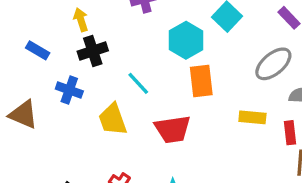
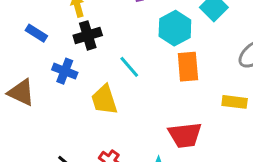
red trapezoid: (173, 129) -> (185, 135), moved

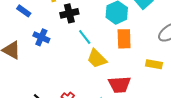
black cross: (88, 35) -> (69, 13), moved
yellow trapezoid: (104, 100) -> (97, 59), moved, turned -30

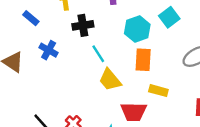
yellow rectangle: (154, 64) -> (158, 91), moved

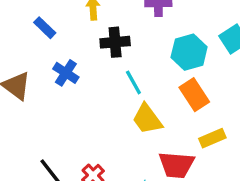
orange rectangle: (143, 60) -> (194, 95), turned -40
yellow rectangle: (158, 91) -> (212, 138), turned -42

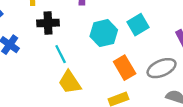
orange rectangle: (194, 95) -> (125, 68), moved

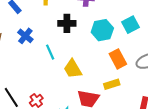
black cross: (48, 23) -> (67, 23), moved
cyan line: (61, 54) -> (50, 52), moved

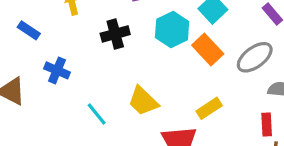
cyan line: (50, 52) -> (97, 114), moved
orange rectangle: (118, 59) -> (208, 50), moved

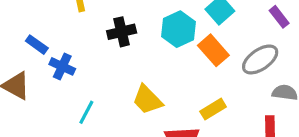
blue rectangle: (29, 30) -> (37, 45), moved
cyan line: (97, 114) -> (86, 112), moved, turned 65

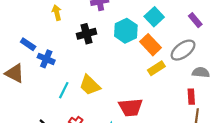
yellow trapezoid: (147, 100) -> (90, 85), moved
yellow rectangle: (213, 109) -> (156, 68), moved

